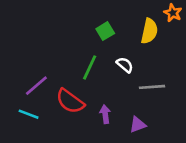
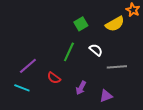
yellow semicircle: (149, 31) -> (115, 24), turned 48
red semicircle: (70, 101) -> (54, 78), size x0.6
purple arrow: (105, 114) -> (81, 88), turned -144

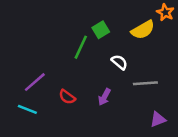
green line: (69, 52) -> (81, 47), moved
purple arrow: (81, 88) -> (104, 97), moved
purple triangle: (106, 96) -> (158, 119), moved

